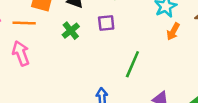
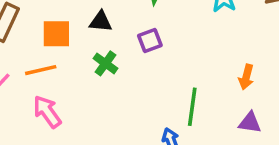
orange arrow: (173, 31) -> (246, 77), moved
green line: (132, 64) -> (192, 107), moved

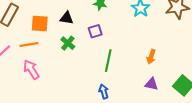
green line: (192, 107) -> (108, 61), moved

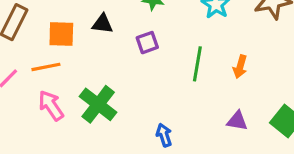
green cross: (68, 43) -> (98, 104), moved, size x1.6
orange arrow: (151, 57) -> (240, 67), moved
green line: (108, 61) -> (197, 64), moved

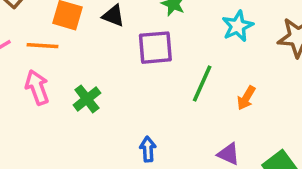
purple square: (147, 43) -> (155, 48), size x1.5
green cross: (98, 104) -> (87, 99), size x0.7

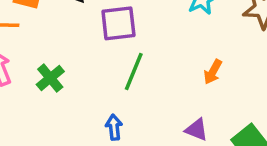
green line: (202, 83) -> (134, 72), moved

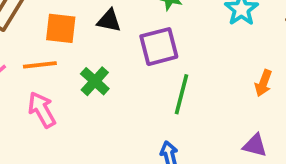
green cross: (50, 78) -> (95, 81), moved

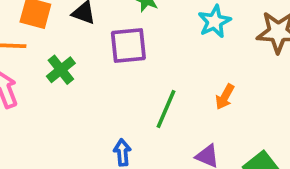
green line: (181, 94) -> (166, 109), moved

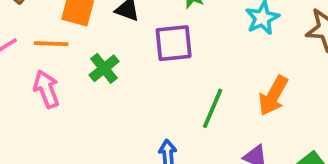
orange arrow: (225, 97) -> (273, 96), size x1.5

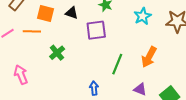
green cross: (104, 68) -> (57, 53), moved
pink arrow: (46, 89) -> (21, 75), moved

